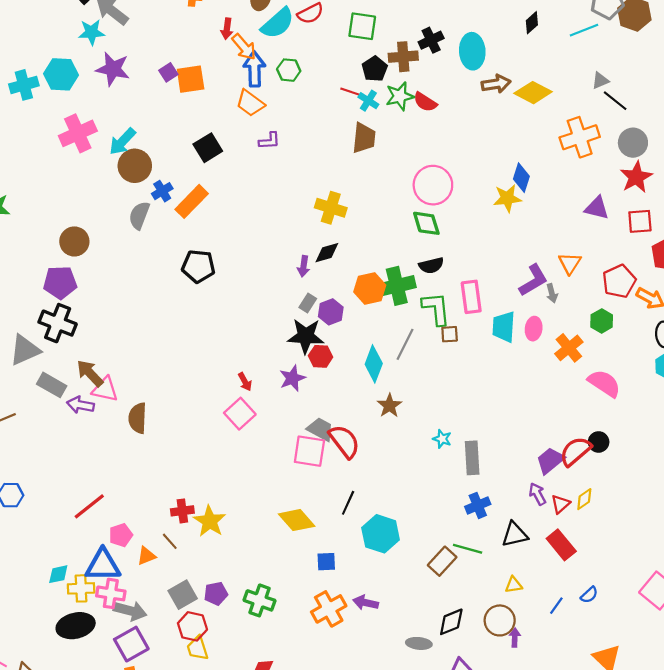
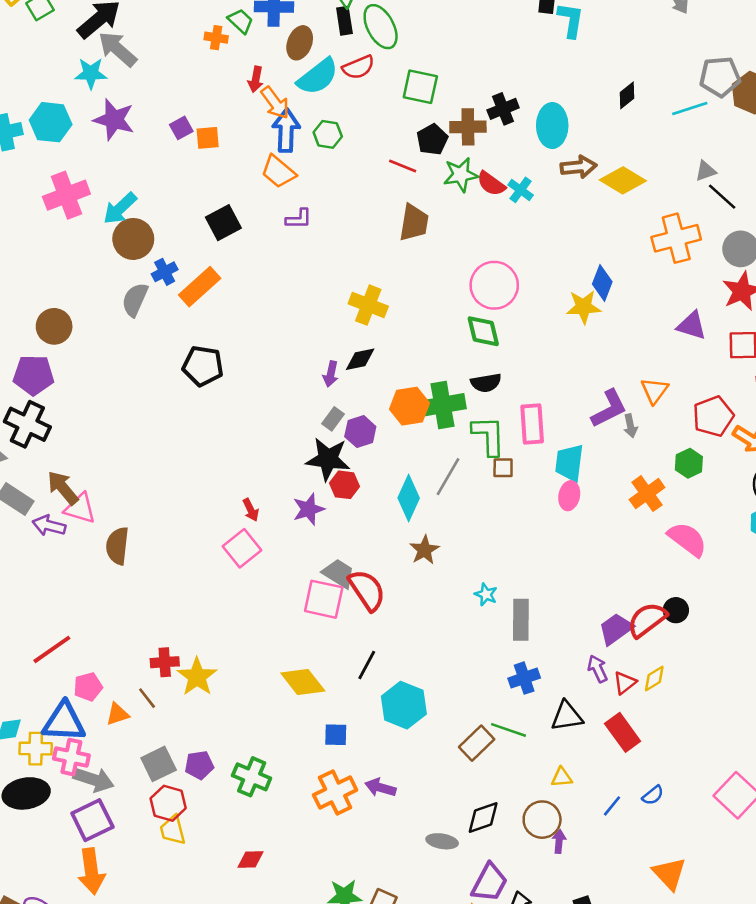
orange square: (191, 79) -> (208, 138), size x0.7
cyan cross: (368, 101) -> (521, 190), moved
pink ellipse: (534, 329) -> (569, 496), moved

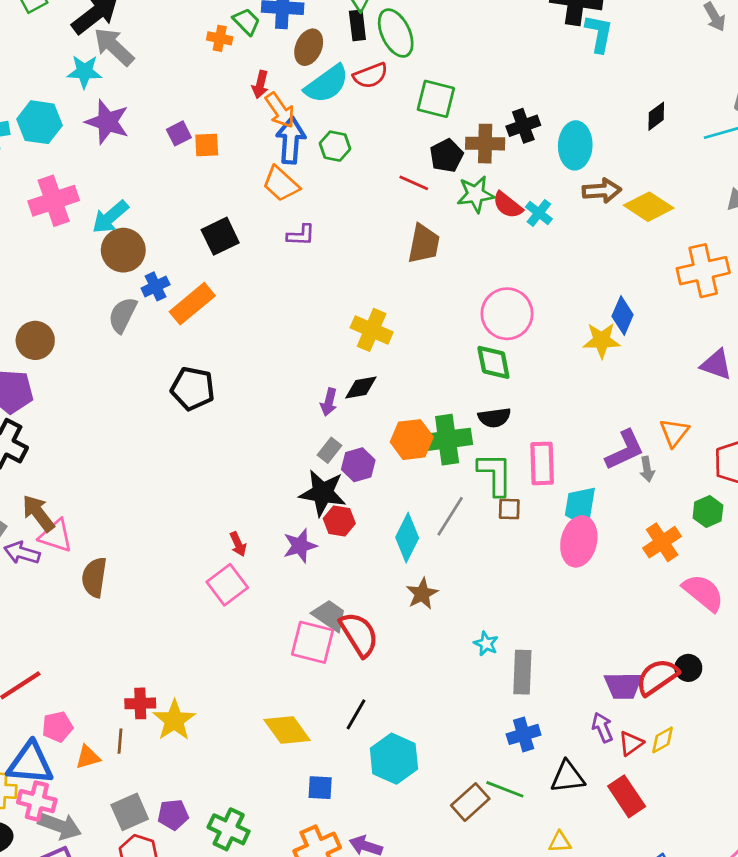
pink ellipse: (569, 496) -> (579, 541), size x1.6
purple trapezoid: (616, 629) -> (623, 686), turned -147
brown line: (147, 698) -> (120, 741), turned 40

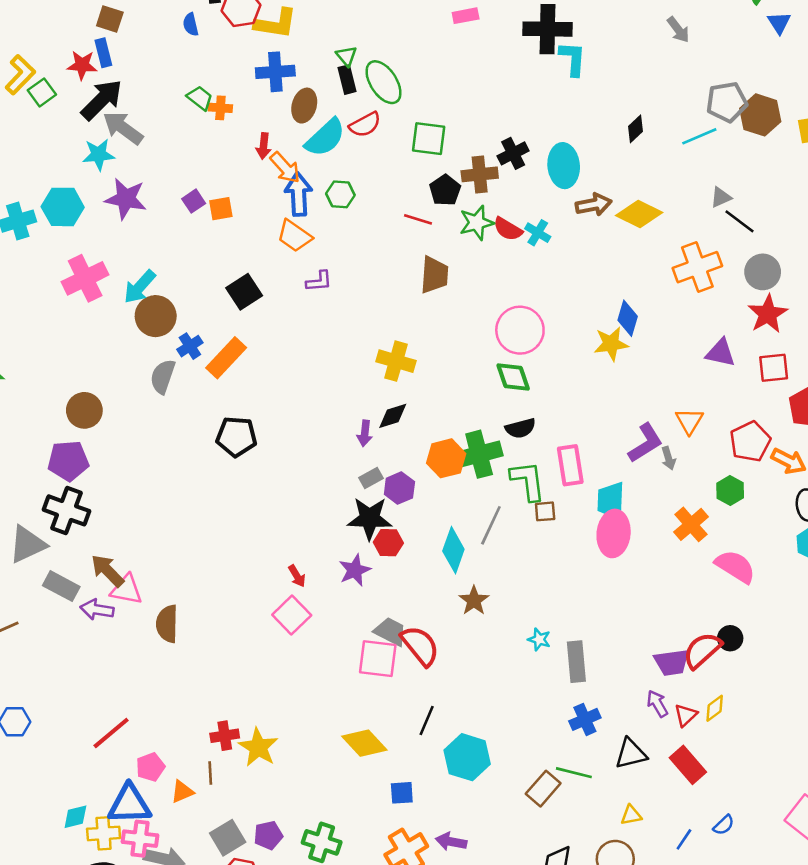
green trapezoid: (246, 22) -> (200, 98), moved
gray rectangle: (330, 450) -> (371, 478), turned 30

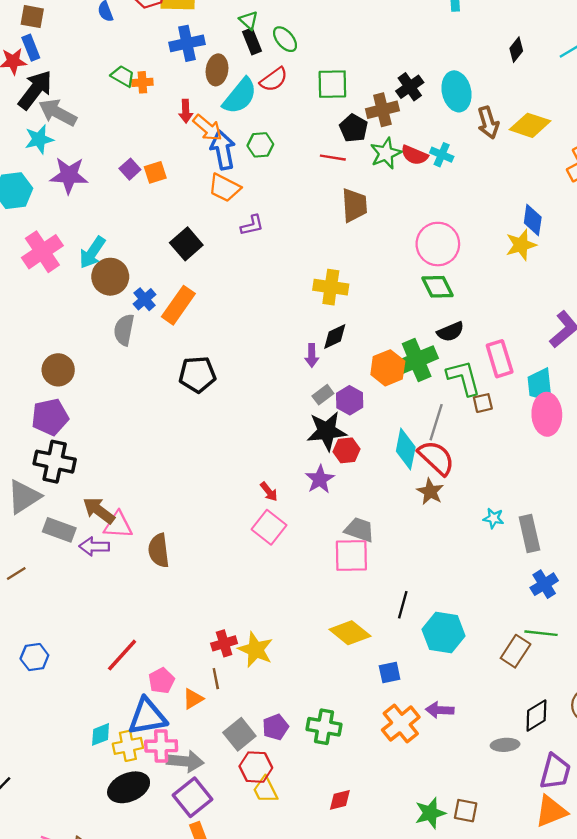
green ellipse: (383, 82) -> (285, 39), size x0.7
brown arrow: (594, 205) -> (488, 123), turned 92
red semicircle: (420, 646) -> (436, 458), moved

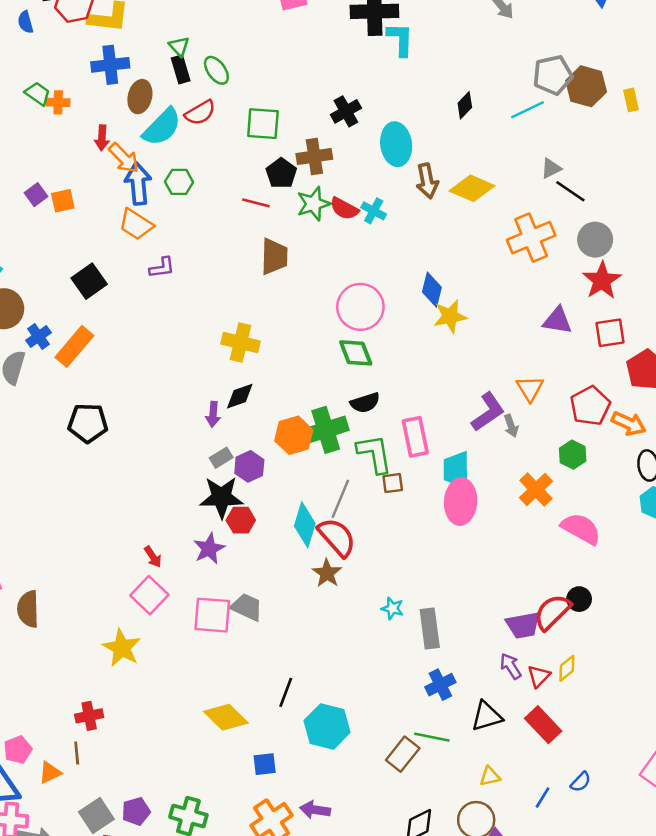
black cross: (410, 87) -> (346, 111), moved
blue diamond: (533, 220) -> (432, 290), moved
pink square: (351, 555) -> (212, 615), moved
yellow star: (256, 650) -> (122, 648), moved

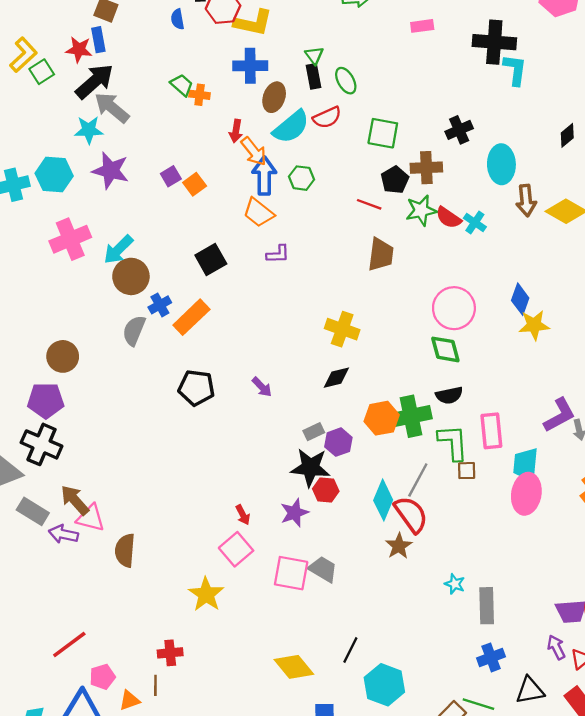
orange square: (63, 201) -> (195, 184), turned -30
purple arrow: (213, 414) -> (262, 387), moved, turned -55

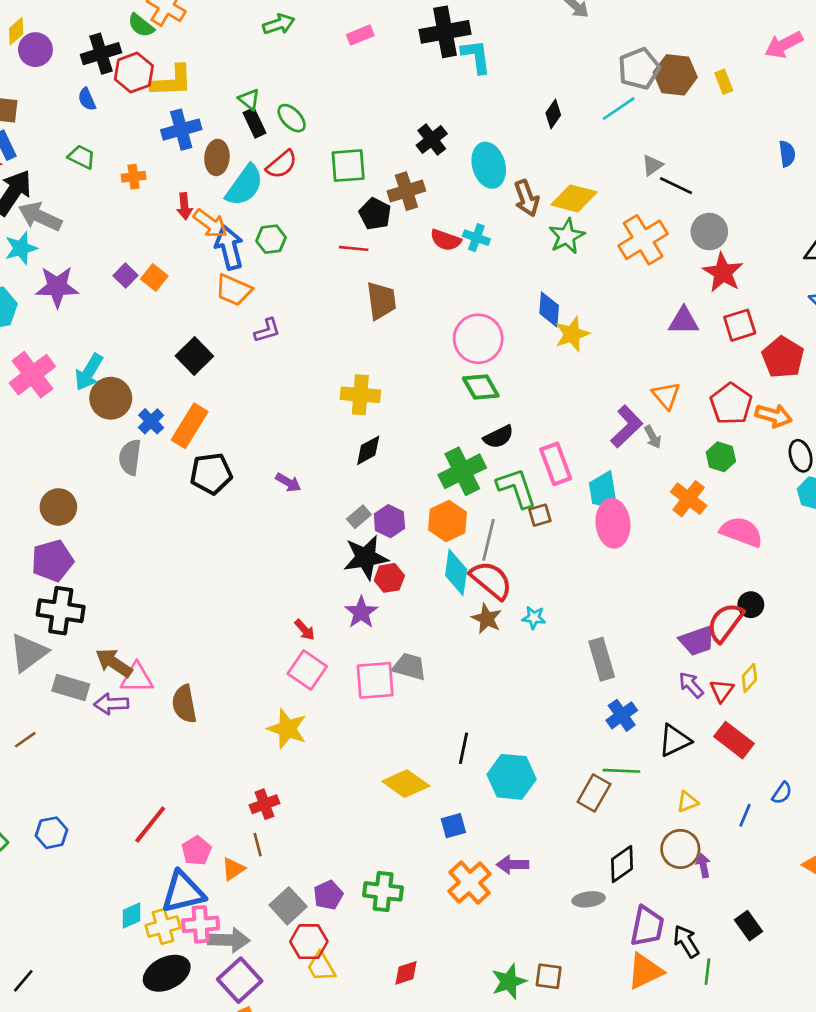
green trapezoid: (182, 85) -> (82, 157), moved
green star: (421, 210) -> (567, 236), moved
black pentagon: (196, 388) -> (211, 474), moved
orange hexagon: (382, 418) -> (448, 521), moved
cyan star: (455, 584) -> (534, 618), moved

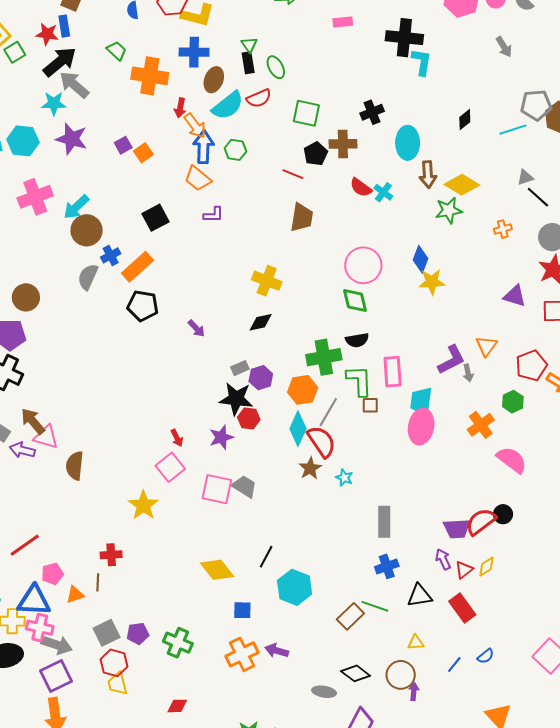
orange cross: (134, 177) -> (150, 76), size x2.0
orange cross: (643, 240) -> (503, 229), size x0.5
black diamond: (622, 864) -> (356, 673), turned 56

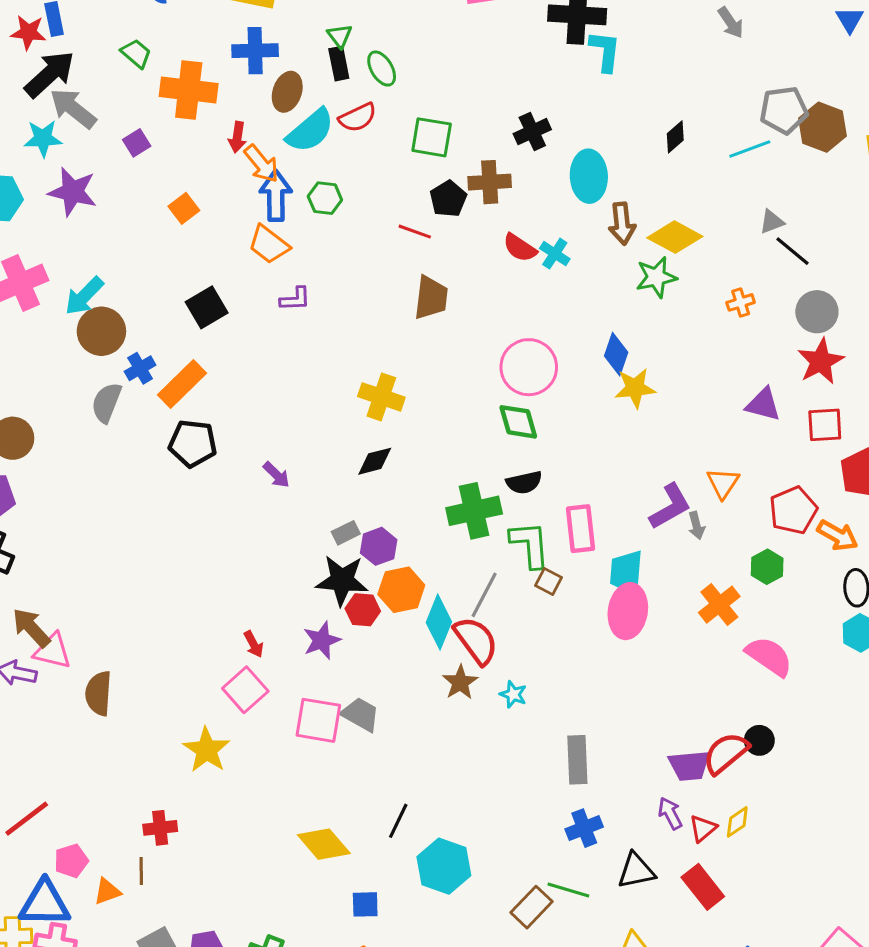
purple square: (123, 145) -> (137, 143), moved
orange hexagon: (303, 390) -> (401, 590), moved
brown square: (370, 405) -> (549, 582), turned 30

